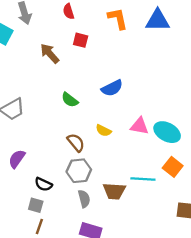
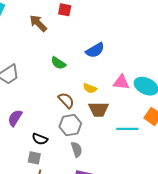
brown trapezoid: (114, 191) -> (99, 109), moved

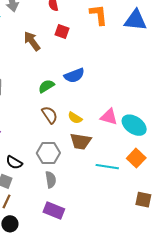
blue semicircle: (95, 50) -> (74, 75), moved
green semicircle: (58, 63) -> (46, 86), turned 105
brown semicircle: (66, 100) -> (50, 115), moved

